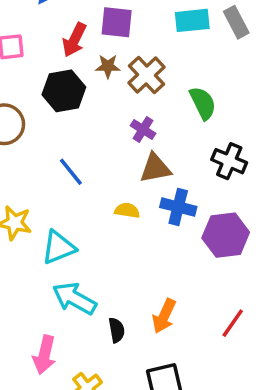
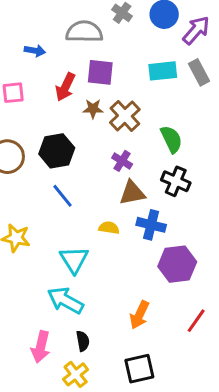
black hexagon: (64, 91) -> (57, 151), moved
black cross: (229, 161) -> (176, 181), moved
purple hexagon: (226, 235) -> (177, 264), moved
cyan triangle: (59, 247) -> (74, 260), moved, turned -40
black semicircle: (117, 330) -> (83, 341), moved

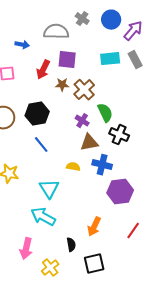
green semicircle: (171, 139) -> (105, 113), moved
black semicircle: (83, 341) -> (71, 245), moved

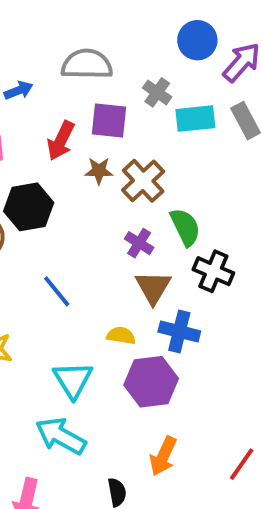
gray cross: (82, 19) -> (157, 92), moved
blue arrow: (22, 45) -> (19, 90), turned -32
black hexagon: (37, 114) -> (29, 207), moved
brown triangle: (89, 143) -> (153, 287), turned -48
purple hexagon: (120, 192) -> (151, 382), moved

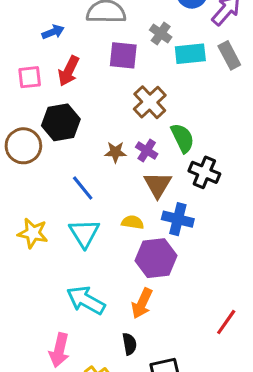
red arrow: (61, 141) -> (69, 71), moved
brown star: (99, 171) -> (115, 152), moved
cyan triangle: (73, 380) -> (84, 233), moved
orange arrow: (163, 456) -> (142, 303), moved

